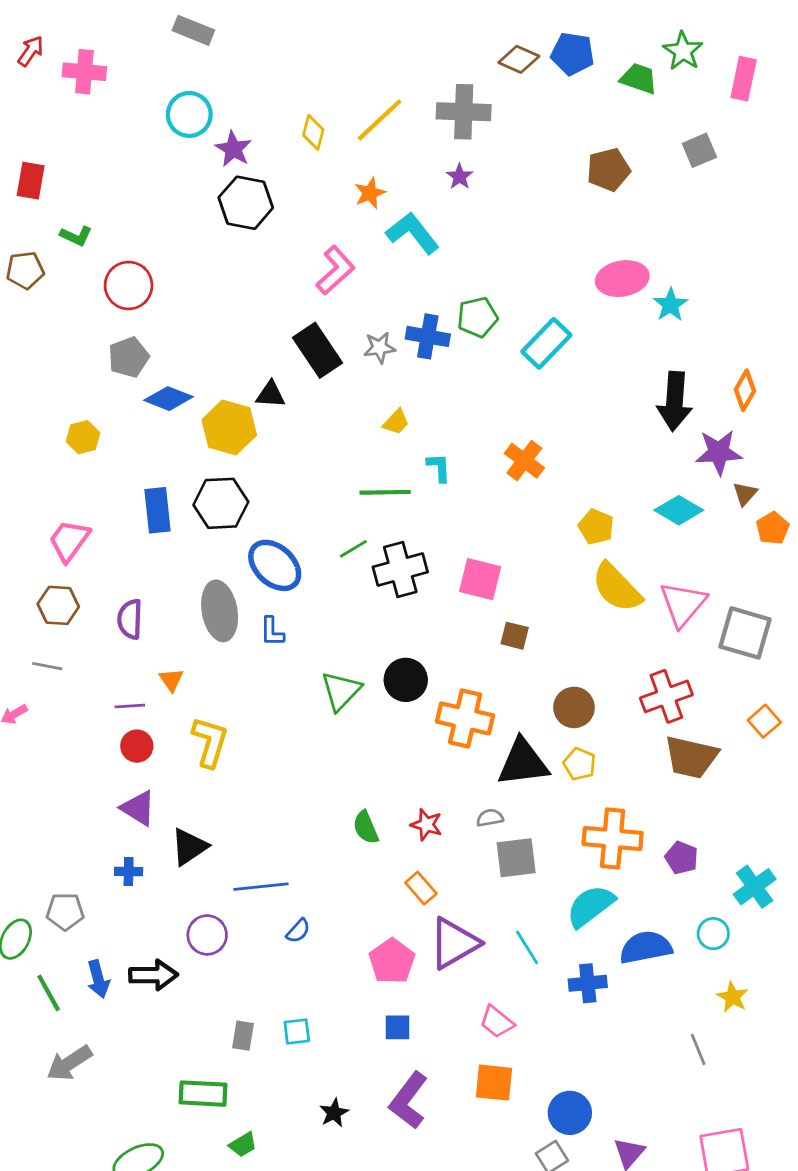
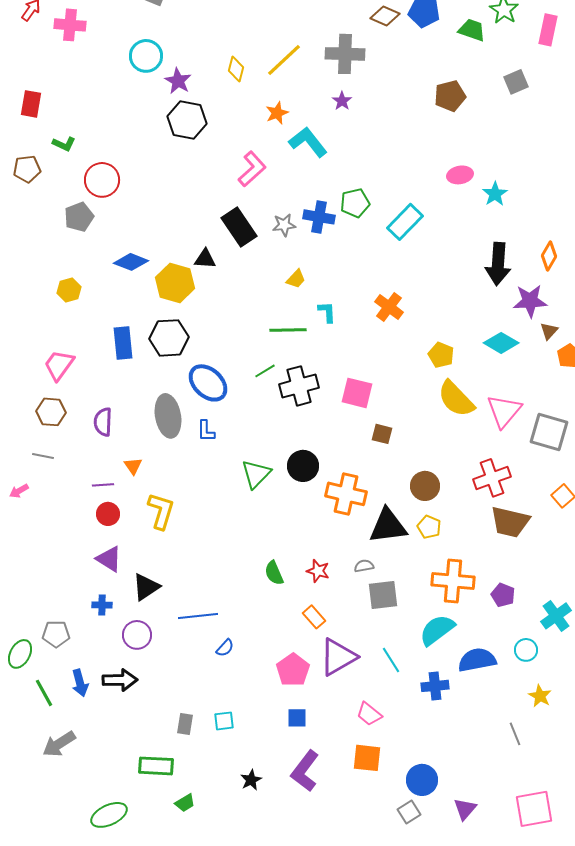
pink ellipse: (622, 279) -> (460, 175), size x0.7
gray pentagon: (129, 357) -> (79, 217), moved
purple circle: (207, 935) -> (137, 635), moved

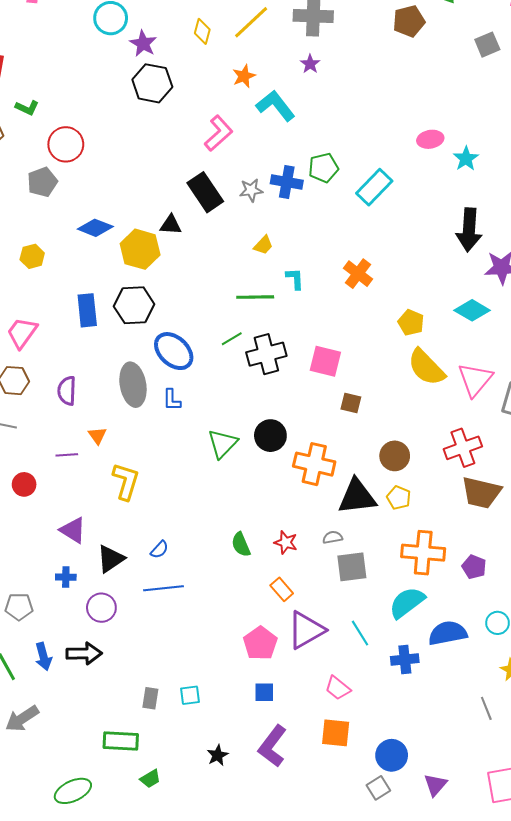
brown pentagon: (450, 96) -> (409, 21), moved
red circle: (108, 514) -> (24, 484), moved
blue semicircle: (225, 648) -> (159, 550), moved

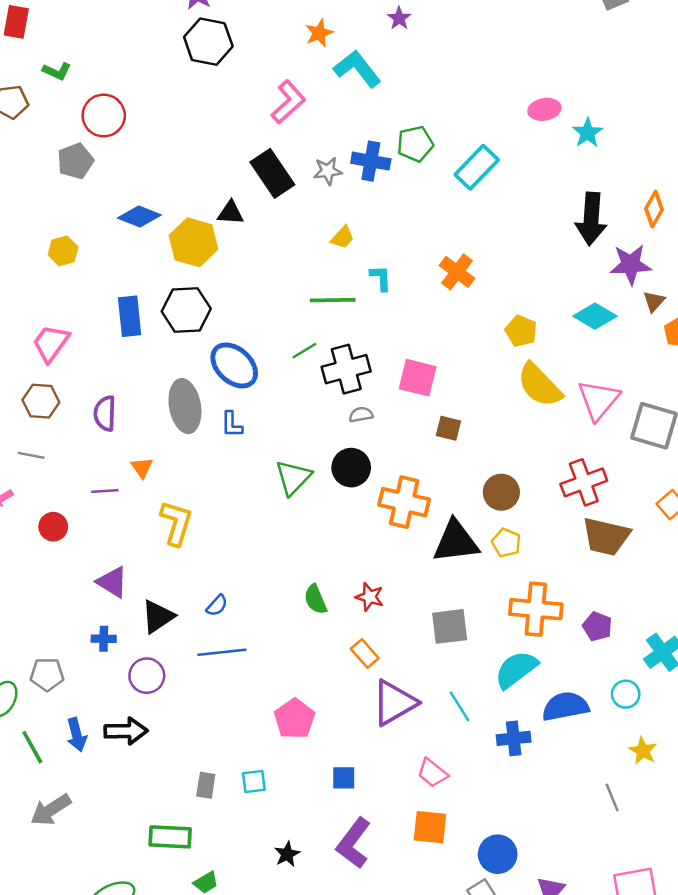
gray semicircle: (333, 537) -> (361, 415), moved
pink pentagon: (260, 643) -> (295, 719), moved

